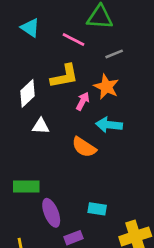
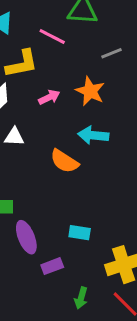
gray line: (114, 54) -> (111, 53), moved
yellow L-shape: (64, 76) -> (22, 64), moved
pink arrow: (83, 101) -> (49, 97), moved, turned 36

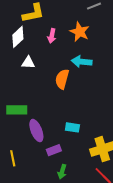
pink arrow: (49, 97) -> (52, 36), turned 128
orange semicircle: (64, 161) -> (62, 79), turned 72
green arrow: (81, 298) -> (62, 172), moved

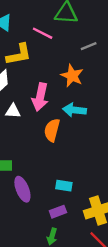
pink arrow: (52, 36) -> (40, 97), moved, size x1.6
purple rectangle: (54, 150) -> (58, 212), moved

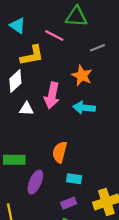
orange semicircle: (52, 130) -> (60, 152), moved
purple ellipse: (22, 189) -> (35, 182), turned 45

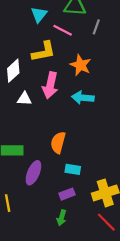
cyan triangle: (18, 26) -> (39, 15), moved, turned 35
pink line: (54, 36) -> (63, 30), moved
gray line: (97, 48) -> (96, 27), moved, turned -48
yellow L-shape: (32, 55) -> (44, 52), moved

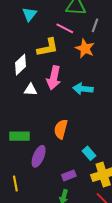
cyan triangle: (39, 15) -> (30, 14), moved
orange star: (81, 65) -> (85, 48), moved
cyan rectangle: (73, 169) -> (89, 153), moved, turned 40

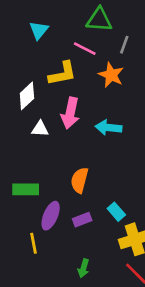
purple rectangle: (69, 175) -> (82, 220), moved
yellow line: (15, 184) -> (33, 243), moved

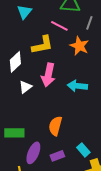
white triangle: (40, 129) -> (25, 87), turned -40

